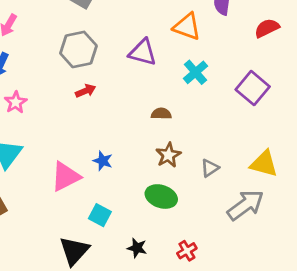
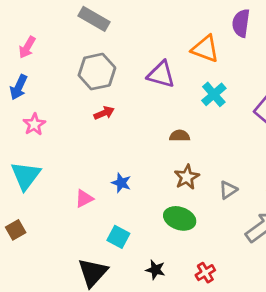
pink triangle: (66, 177) -> (84, 198), size x0.6

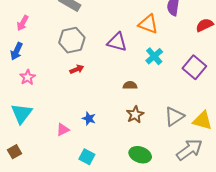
gray triangle: (228, 190) -> (174, 117), moved, size x1.5
green ellipse: (180, 218) -> (140, 155), moved

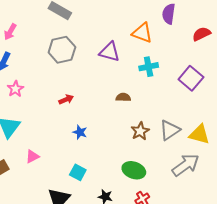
cyan cross: (154, 56) -> (149, 67), turned 30
red arrow: (77, 69) -> (66, 99), moved
brown star: (135, 115) -> (140, 131), moved
pink triangle: (63, 130) -> (32, 157), moved

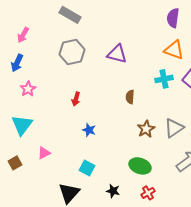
orange triangle: (142, 33) -> (174, 50), moved
cyan cross: (149, 67) -> (164, 79), moved
brown semicircle: (123, 97) -> (130, 97), turned -88
red arrow: (66, 99) -> (76, 99), turned 128

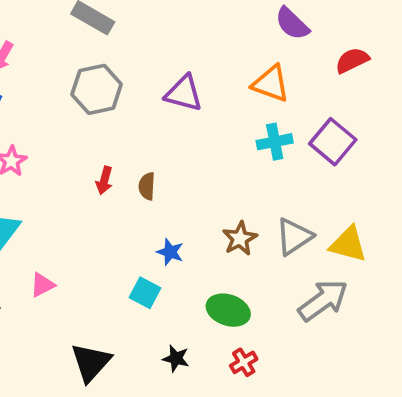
purple semicircle: (173, 18) -> (292, 24), turned -54
orange triangle: (174, 50) -> (271, 84), moved
brown semicircle: (130, 97) -> (147, 186), moved
blue star: (89, 130) -> (170, 252), moved
cyan square: (87, 168) -> (145, 293), moved

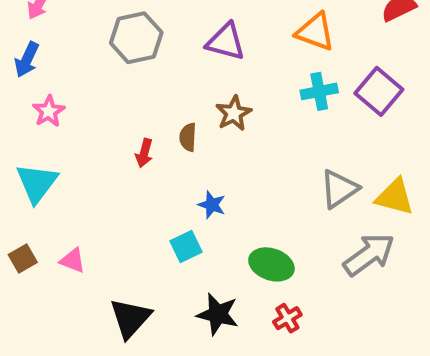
red arrow: (104, 180) -> (144, 153), moved
brown star: (240, 238) -> (234, 113), moved
pink triangle: (42, 285) -> (73, 260), moved, turned 48
cyan square: (145, 293) -> (186, 247), turned 36
black star: (176, 358) -> (218, 314), size x1.5

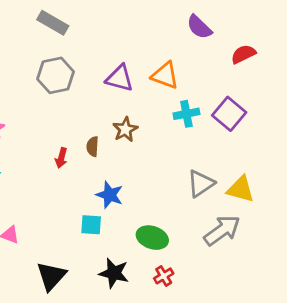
orange triangle: (315, 32) -> (165, 75), moved
blue star: (212, 205) -> (110, 195), size x1.4
cyan square: (186, 247) -> (91, 225), turned 30

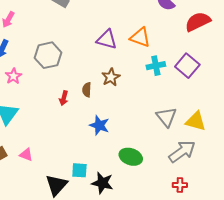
red semicircle: (243, 54) -> (198, 22), size x1.4
gray hexagon: (56, 75) -> (48, 55), moved
gray triangle: (201, 184) -> (166, 117), turned -35
cyan square: (91, 225) -> (79, 170), moved
red cross: (164, 276) -> (180, 185), moved, turned 32

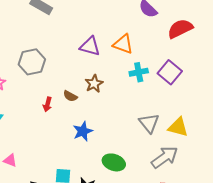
brown semicircle: (87, 90) -> (70, 96), turned -64
blue star: (99, 125) -> (83, 131), turned 30

